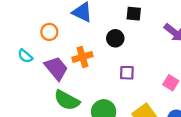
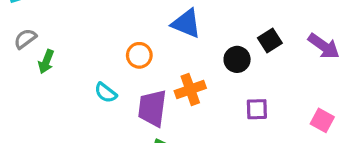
black square: (134, 14) -> (270, 41), moved, turned -35
purple trapezoid: (56, 68) -> (152, 108), turned -130

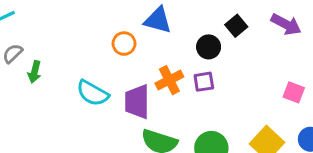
orange circle: (139, 55) -> (124, 44), moved
cyan semicircle: (106, 93) -> (93, 93), size x1.5
purple square: (257, 109) -> (204, 82), moved

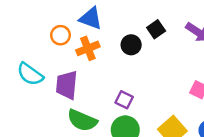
orange cross: (169, 80) -> (88, 48), moved
purple square: (204, 82) -> (124, 100), moved, turned 30

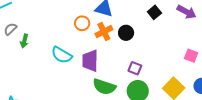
black circle: (131, 45) -> (126, 33), moved

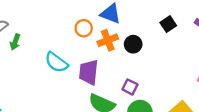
purple square: (135, 68) -> (130, 87), moved

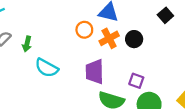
green arrow: (15, 42) -> (27, 44), moved
cyan semicircle: (56, 62) -> (47, 68), moved

